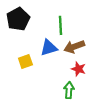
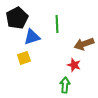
brown arrow: (74, 47) -> (84, 44), moved
blue triangle: (49, 48) -> (32, 37), moved

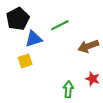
green line: (57, 24) -> (60, 25), turned 66
red star: (74, 65) -> (93, 79), moved

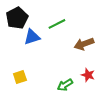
yellow square: (25, 61) -> (20, 77), moved
green arrow: (68, 89) -> (65, 85), turned -126

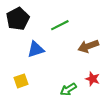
blue triangle: (32, 37) -> (36, 49), moved

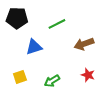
black pentagon: (18, 19) -> (17, 18), turned 30
green arrow: (68, 89) -> (52, 81), moved

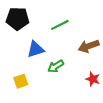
green arrow: (52, 81) -> (56, 66), moved

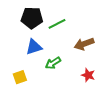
black pentagon: (18, 19) -> (32, 18), moved

